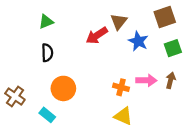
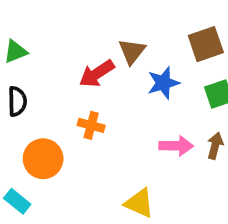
blue star: (138, 41) -> (163, 83), turned 30
orange cross: (121, 87) -> (91, 125), moved

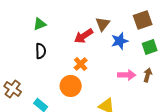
orange cross: (91, 125) -> (81, 64), turned 32
orange circle: (43, 159) -> (71, 86), moved

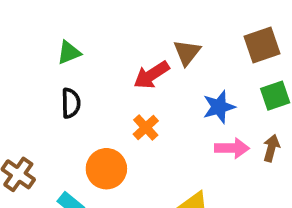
blue star: (120, 41) -> (219, 107), moved
orange circle: (71, 86) -> (106, 169), moved

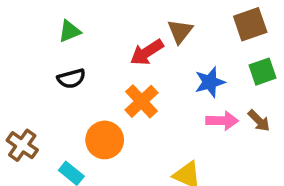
black semicircle: (71, 103) -> (71, 79), turned 76
orange cross: (146, 127) -> (141, 101), size x1.4
brown arrow: (271, 148) -> (259, 121), turned 120

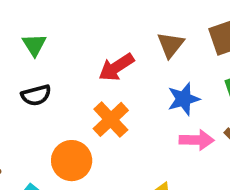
green triangle: (70, 31) -> (34, 45), turned -40
brown triangle: (180, 31) -> (171, 45), moved

